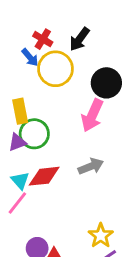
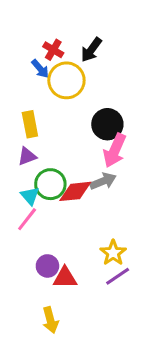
black circle: (106, 83) -> (107, 124), moved
pink arrow: (92, 115) -> (115, 151), moved
green circle: (34, 134) -> (50, 184), moved
red diamond: (44, 176) -> (75, 191), moved

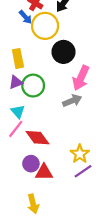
black circle: (107, 124) -> (63, 52), moved
green circle: (50, 184) -> (33, 86), moved
red diamond: (75, 191) -> (37, 138), moved, turned 60

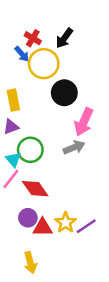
green circle: (33, 86) -> (30, 150), moved
yellow star: (80, 154) -> (66, 223), moved

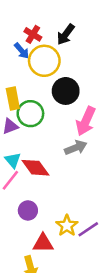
green circle: (30, 150) -> (30, 114), moved
red diamond: (35, 189) -> (35, 168), moved
purple circle: (28, 218) -> (28, 210), moved
red triangle: (42, 227) -> (43, 243), moved

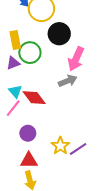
red triangle: (43, 243) -> (29, 160), moved

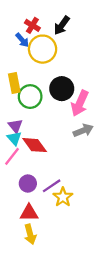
black circle: (59, 34) -> (62, 89), moved
purple triangle: (13, 63) -> (15, 126), moved, turned -48
gray arrow: (68, 81) -> (83, 130), moved
purple line: (78, 149) -> (52, 186), moved

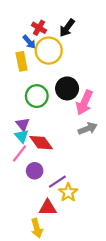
yellow rectangle: (14, 83) -> (22, 61), moved
purple circle: (28, 184) -> (35, 171), moved
red triangle: (29, 213) -> (48, 208), moved

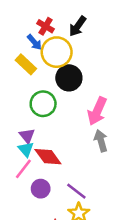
yellow rectangle: (22, 61) -> (26, 64), turned -36
black circle: (67, 88) -> (69, 78), moved
gray arrow: (88, 129) -> (101, 141), turned -84
purple line: (57, 182) -> (76, 191), moved, turned 72

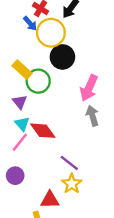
yellow rectangle: (26, 64) -> (22, 70), moved
purple triangle: (27, 136) -> (20, 102), moved
purple circle: (41, 189) -> (15, 176), moved

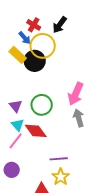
black circle: (62, 57) -> (35, 61), moved
yellow rectangle: (22, 70) -> (18, 55), moved
green circle: (38, 81) -> (42, 105), moved
purple line: (69, 163) -> (59, 159), turned -42

